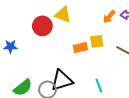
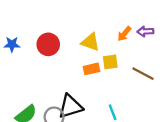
yellow triangle: (63, 15) -> (90, 42), moved
blue star: (10, 46) -> (12, 44), moved

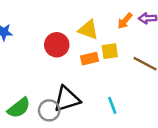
red circle: (48, 44) -> (57, 45), moved

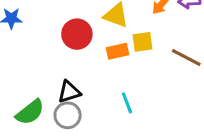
black triangle: (67, 99) -> (69, 92), moved, size x0.7
cyan line: (112, 105) -> (127, 103), moved

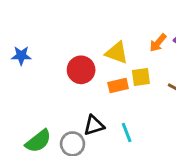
black triangle: (69, 92) -> (94, 125), moved

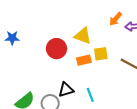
orange arrow: (158, 43) -> (116, 19), moved

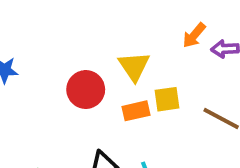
yellow triangle: (83, 36) -> (134, 66), turned 36

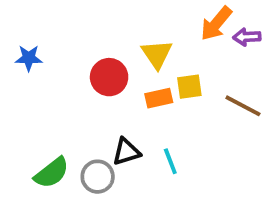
orange arrow: (194, 35) -> (216, 24), size x1.4

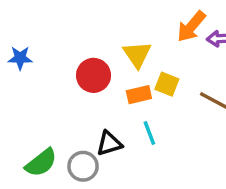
yellow square: (189, 87) -> (167, 84), turned 30
cyan line: (170, 161) -> (149, 133), moved

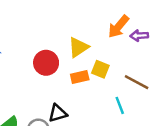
yellow triangle: (137, 54) -> (78, 47), turned 30
cyan line: (149, 133) -> (120, 105), moved

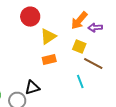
red circle: (46, 63) -> (30, 17), moved
yellow square: (100, 69) -> (79, 47), moved

